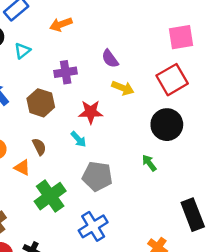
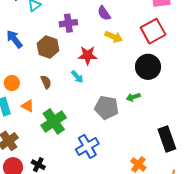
green arrow: (149, 163) -> (133, 97), turned -72
orange triangle: (22, 168) -> (28, 106), moved
gray pentagon: (97, 176) -> (107, 107), moved

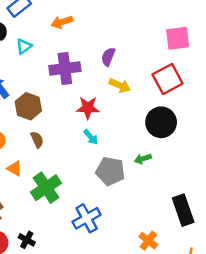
purple semicircle: (104, 13) -> (108, 57), turned 56
purple cross: (68, 23) -> (65, 68), size x1.4
brown hexagon: (48, 47) -> (28, 106), moved
cyan arrow: (77, 77) -> (91, 137), moved

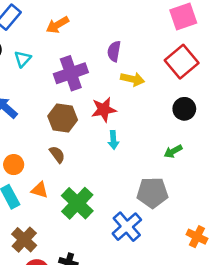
brown hexagon: (28, 106) -> (63, 118), moved
black circle: (161, 122) -> (184, 109), size x0.7
cyan arrow: (91, 137) -> (113, 140), turned 49
gray pentagon: (110, 171) -> (152, 193), moved

